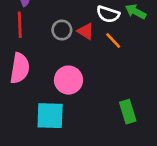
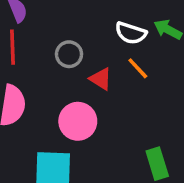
red triangle: (86, 31) -> (101, 79), moved

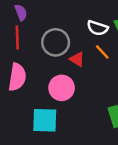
gray circle: (69, 54) -> (56, 42), size x1.5

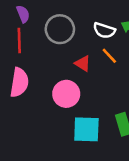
gray circle: (56, 42) -> (60, 29), moved
cyan square: (45, 120) -> (86, 129), moved

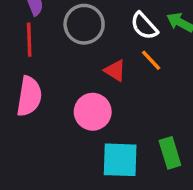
white semicircle: (104, 30) -> (144, 26), turned 30

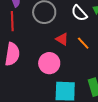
orange line: (151, 60) -> (83, 43), moved

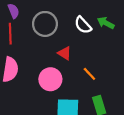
orange line: (83, 43) -> (89, 74), moved

